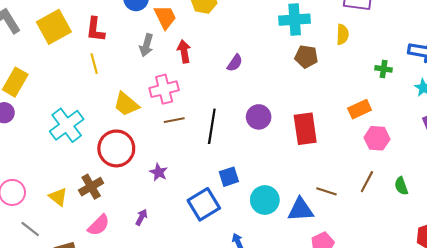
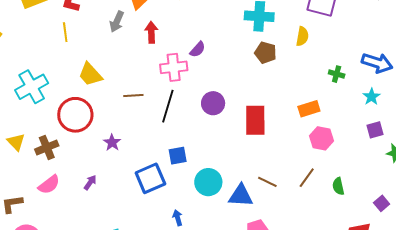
pink cross: (164, 89) -> (174, 67), moved
yellow triangle: (58, 197) -> (16, 142), moved

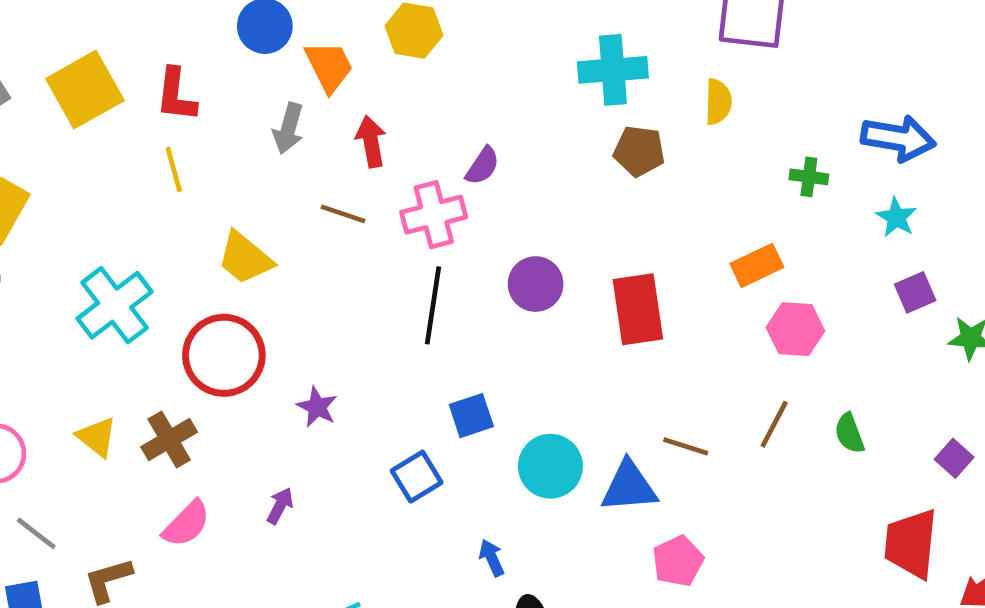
brown line: (133, 95) -> (343, 214), moved, turned 30
blue square: (150, 178) -> (417, 477), size x0.7

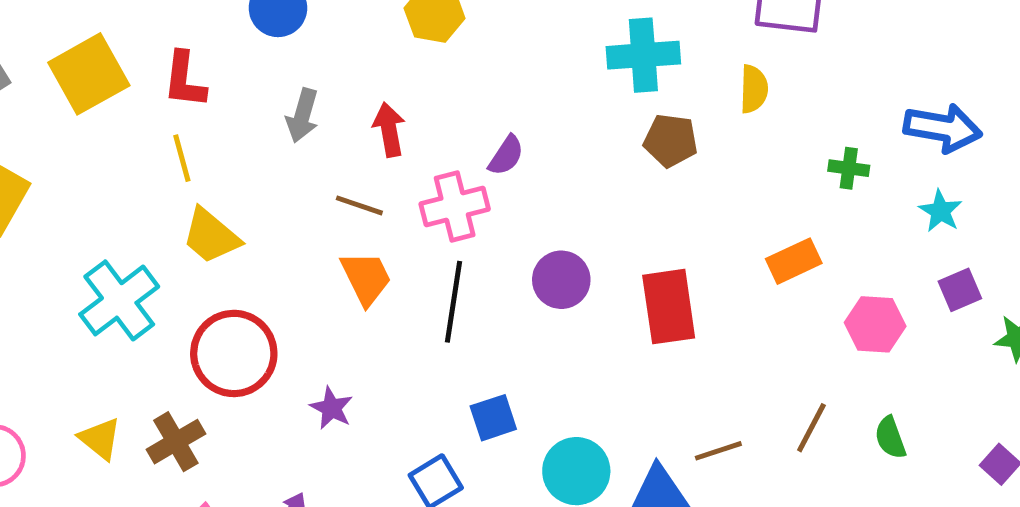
orange trapezoid: (329, 66) -> (366, 278), moved
yellow trapezoid: (245, 258) -> (211, 236), moved
pink hexagon: (795, 329) -> (875, 324), moved
brown line: (686, 446) -> (718, 451), turned -36

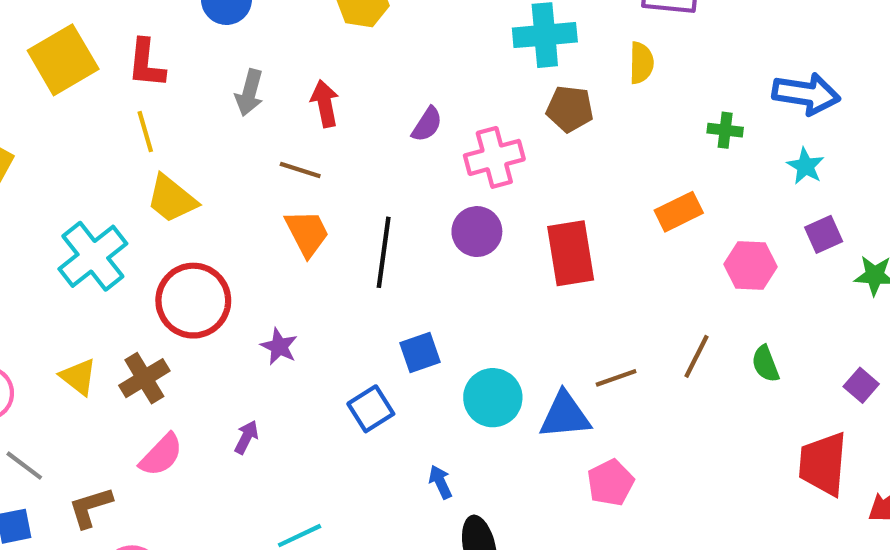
pink cross: (455, 207) -> (494, 157), moved

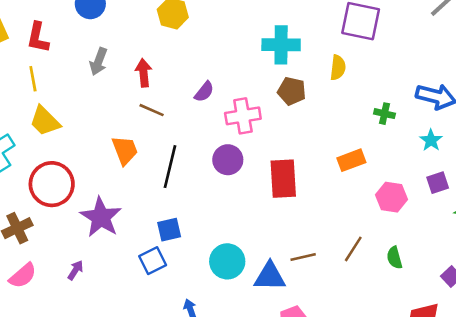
brown line: (300, 170) -> (152, 110), moved
purple star: (279, 347) -> (101, 217), size x1.8
blue square: (420, 352) -> (169, 230), moved

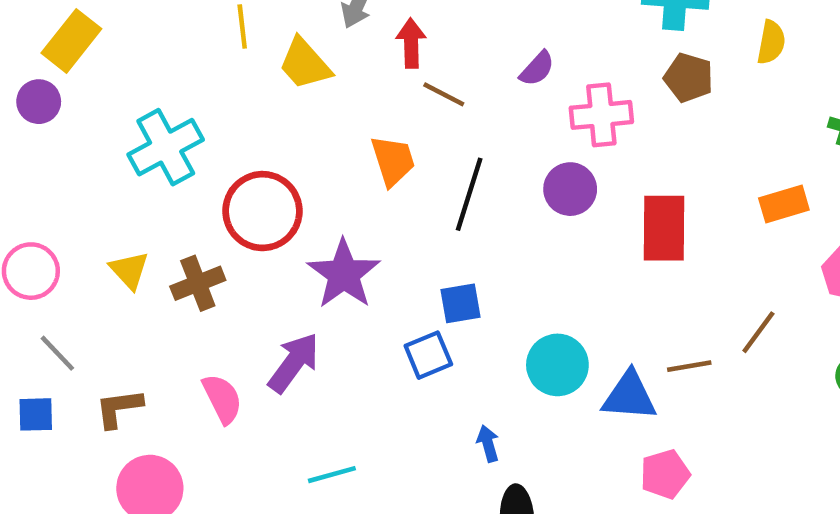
red arrow: (144, 73) -> (411, 43), moved
yellow trapezoid: (45, 121) -> (305, 64), moved
brown line: (353, 249) -> (758, 332), moved
purple arrow: (75, 270) -> (294, 363), size x1.8
pink semicircle: (23, 276) -> (222, 399), moved, turned -80

